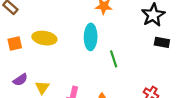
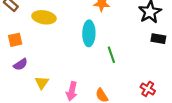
yellow ellipse: (44, 38) -> (44, 17), moved
purple semicircle: (20, 80) -> (20, 64), moved

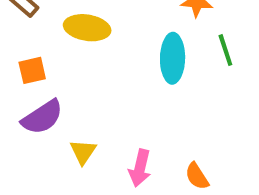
green line: (111, 55) -> (225, 50), moved
purple semicircle: (20, 64) -> (42, 117), size x1.5

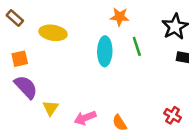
purple semicircle: (42, 117) -> (26, 87), turned -100
pink arrow: (140, 168) -> (85, 118), turned 55

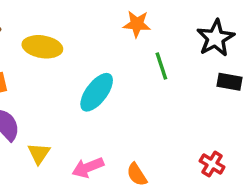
cyan ellipse: (105, 51) -> (97, 92), moved, turned 36

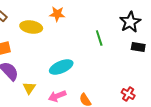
orange star: (137, 24) -> (57, 14), moved
cyan ellipse: (97, 92) -> (61, 67), moved, turned 30

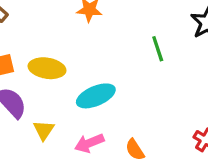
yellow ellipse: (31, 27) -> (47, 68), moved

